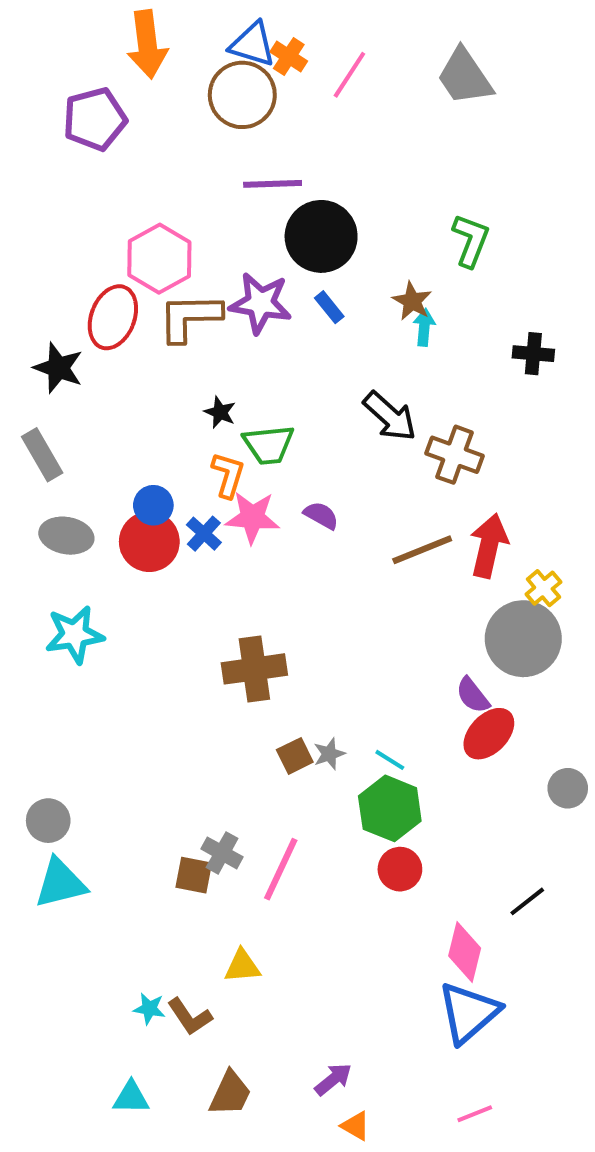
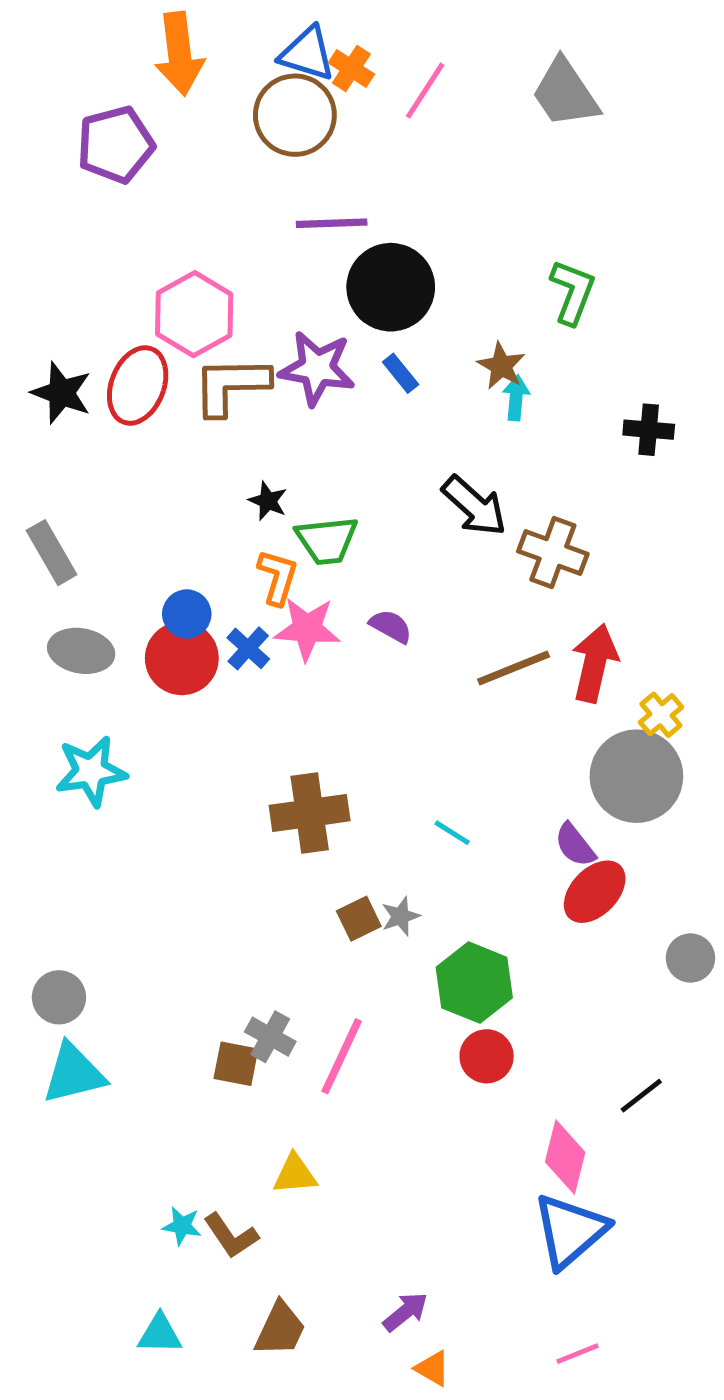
black star: (58, 368) -> (61, 393), moved
cyan line: (390, 760) -> (452, 833), moved

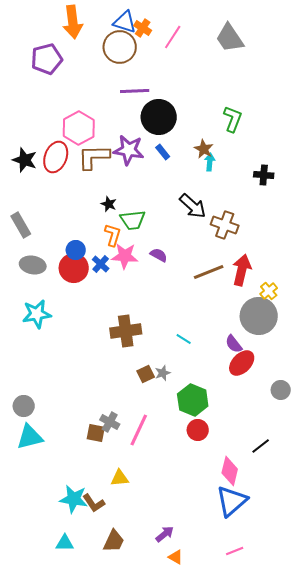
cyan star: (182, 1226) -> (74, 499), size x1.8

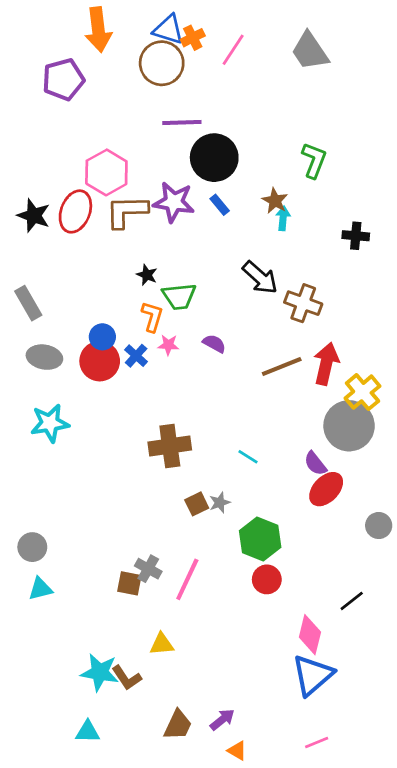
orange cross: (143, 28) -> (193, 38), turned 30
pink star: (125, 256) -> (168, 345), size x0.6
yellow cross: (269, 291) -> (362, 392), size x1.5
cyan triangle: (30, 437) -> (40, 589), size x0.7
brown trapezoid: (114, 541) -> (178, 725), moved

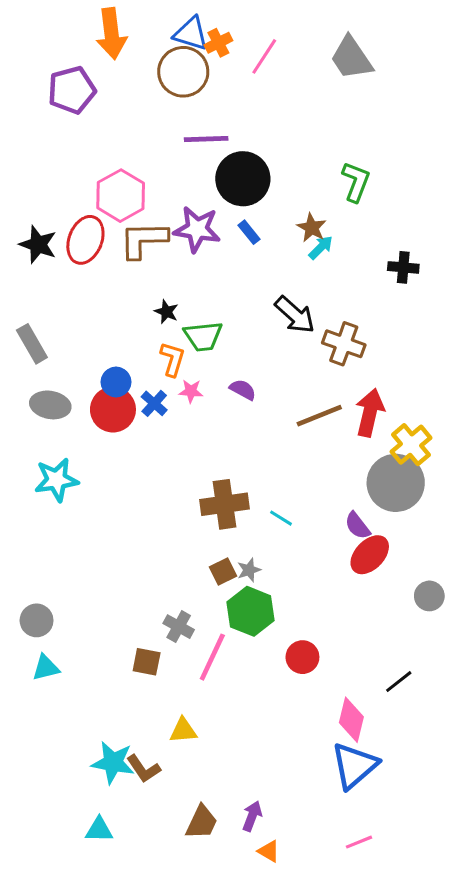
cyan arrow: (283, 218) -> (321, 248), turned 40
brown cross: (170, 446) -> (225, 504), moved
green hexagon: (260, 539) -> (250, 611), moved
gray cross: (148, 569) -> (179, 627), moved
purple arrow: (222, 720) -> (252, 816), turned -30

